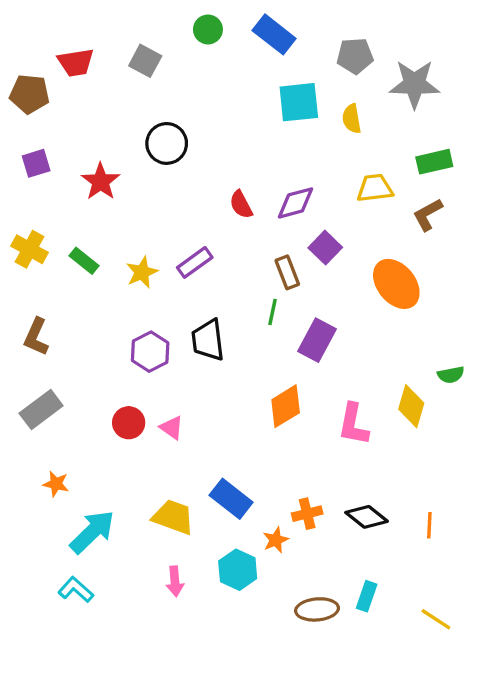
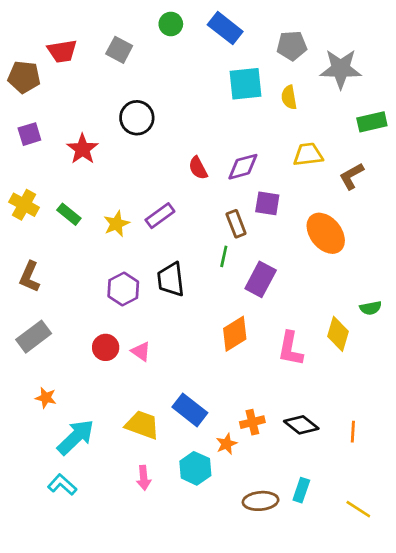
green rectangle: (434, 162) -> (372, 122), moved
purple square: (325, 248) -> (267, 203), turned -35

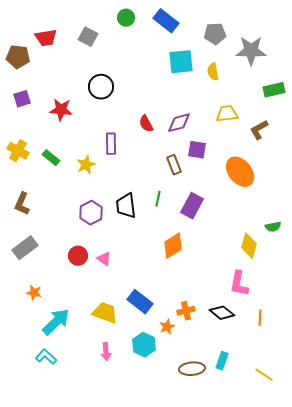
red star: (82, 149) -> (61, 110), turned -30
purple rectangle: (160, 216) -> (111, 144), moved, turned -55
green line: (224, 256) -> (158, 199), moved
pink L-shape: (290, 349) -> (239, 284), moved

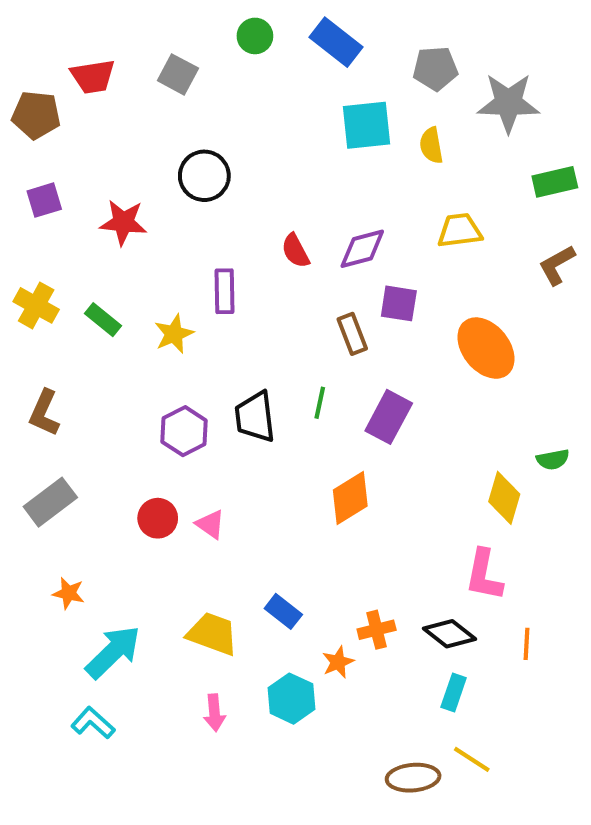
brown L-shape: (259, 130) -> (557, 265), moved
blue rectangle: (140, 302) -> (283, 611), size x0.7
cyan rectangle: (222, 361) -> (454, 692), moved
brown ellipse: (192, 369) -> (413, 778), moved
yellow line: (264, 375) -> (472, 759), moved

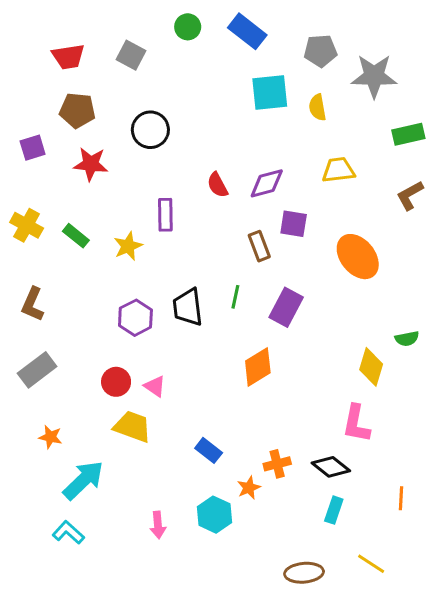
brown pentagon: (36, 115) -> (77, 110), moved
yellow trapezoid: (212, 634) -> (132, 427), moved
orange line: (526, 644) -> (401, 498), moved
yellow line: (472, 759) -> (371, 564), moved

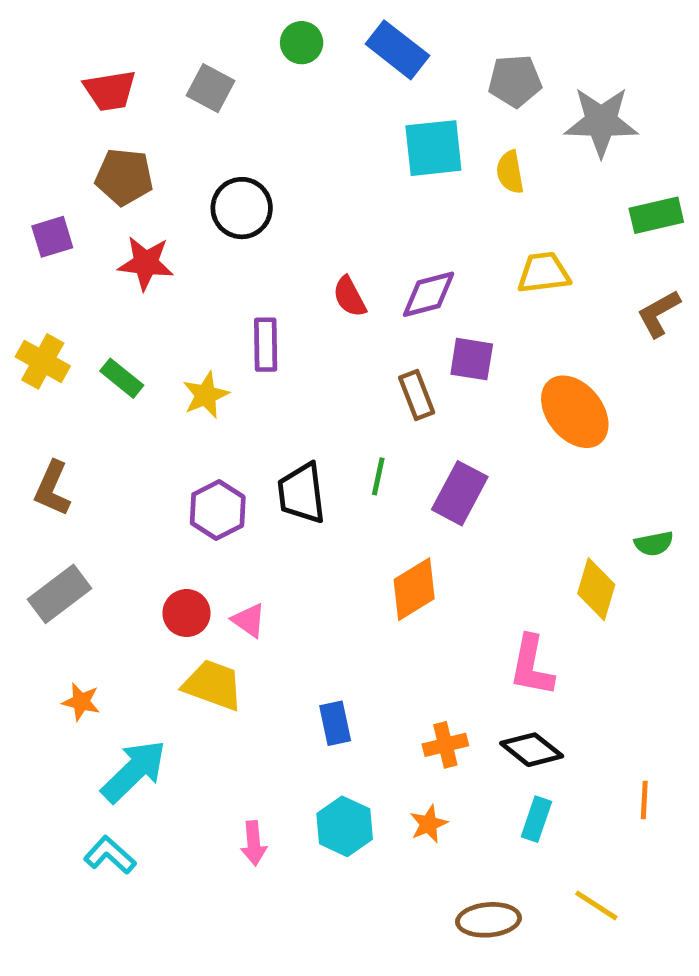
pink L-shape: (356, 424) -> (532, 666), moved
blue rectangle: (209, 450) -> (335, 723), turned 40
orange star: (249, 488) -> (429, 824), moved

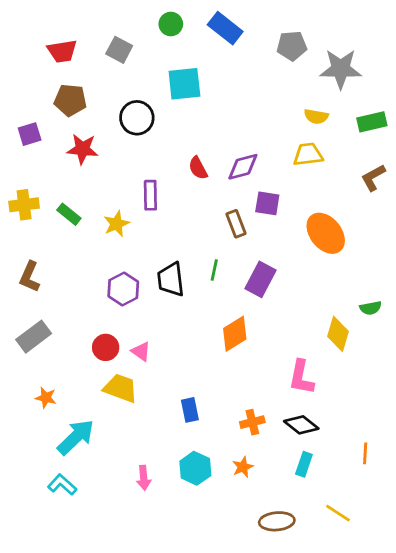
cyan square: (433, 148) -> (184, 84), moved
yellow semicircle: (510, 172) -> (316, 116), moved, turned -70
yellow cross: (43, 361) -> (24, 205), turned -36

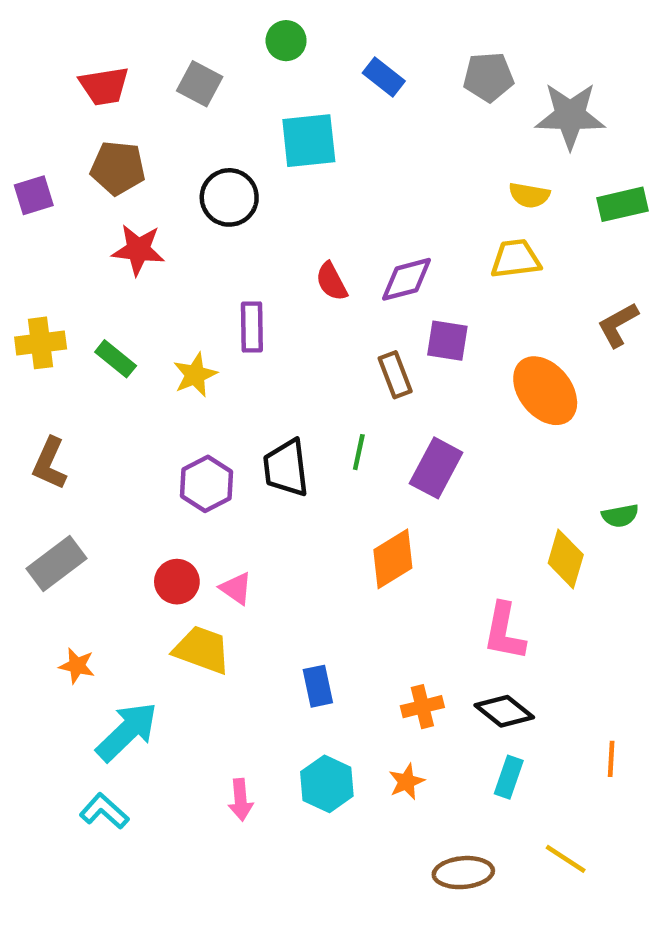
blue rectangle: (225, 28) -> (384, 77), moved, size x0.7
purple square: (30, 134) -> (34, 195), moved
brown L-shape: (373, 178) -> (618, 325), moved

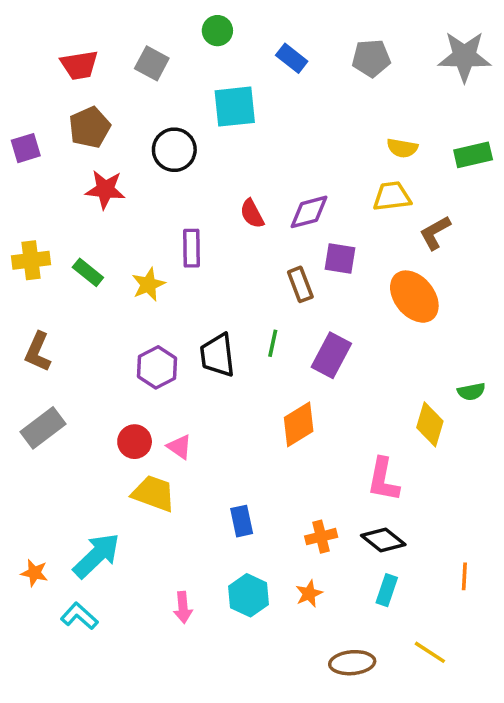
gray star: (570, 116) -> (464, 56), moved
brown pentagon: (118, 168) -> (90, 127), turned -30
brown L-shape: (618, 325) -> (435, 233), moved
orange star: (77, 666) -> (34, 573), moved

